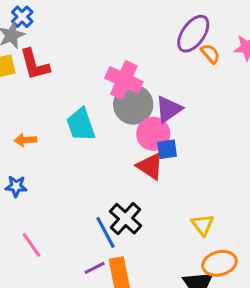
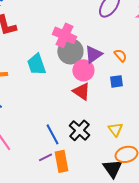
orange semicircle: (210, 54) -> (120, 55), moved
blue square: (167, 149) -> (116, 81), moved
black cross: (125, 219) -> (79, 130), moved

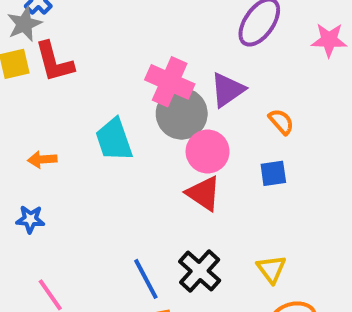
purple triangle: (93, 54) -> (227, 90), moved

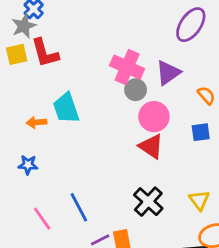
gray circle: (182, 114) -> (136, 90), size x0.6
cyan trapezoid: (114, 140) -> (66, 108), moved
blue line: (146, 279) -> (79, 207), moved

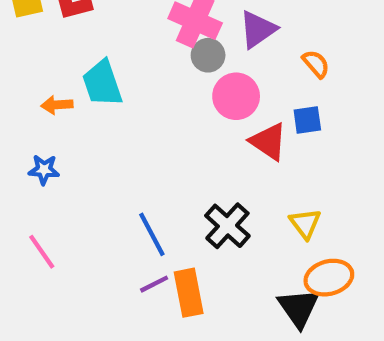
red triangle: (151, 146) -> (268, 142), moved
blue line: (79, 207) -> (152, 234), moved
pink line: (42, 219) -> (42, 252), moved

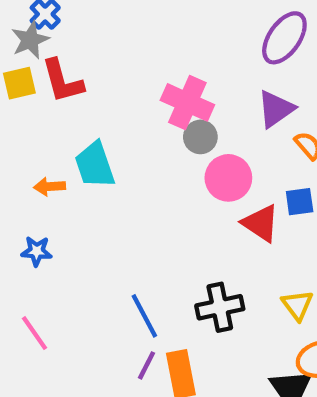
purple triangle: (258, 29) -> (276, 109), moved
black cross: (227, 226) -> (220, 307), turned 36
purple line: (154, 284) -> (146, 365), turned -36

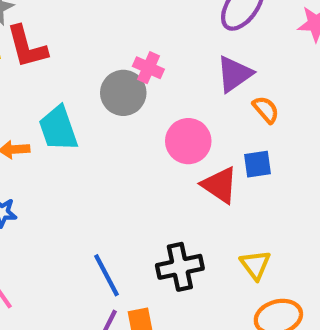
pink cross: (187, 102) -> (148, 68), size x0.6
gray circle: (200, 137) -> (123, 93), moved, size x1.4

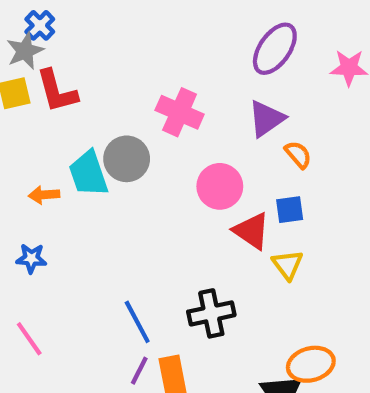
pink cross: (148, 68) -> (180, 112), size x1.5
gray circle: (123, 93) -> (127, 159), moved
yellow triangle: (255, 265) -> (288, 265), moved

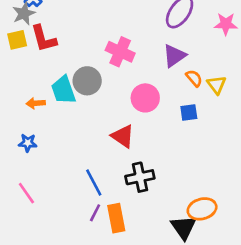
red triangle: (252, 231) -> (123, 136), moved
yellow triangle: (288, 265) -> (217, 85), moved

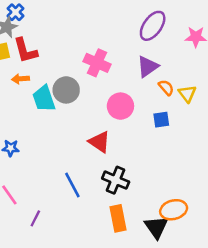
orange arrow: (36, 103) -> (20, 79), moved
black cross: (140, 177) -> (116, 180), turned 35
purple line: (95, 213) -> (35, 218), moved
orange rectangle: (116, 218) -> (118, 218), moved

